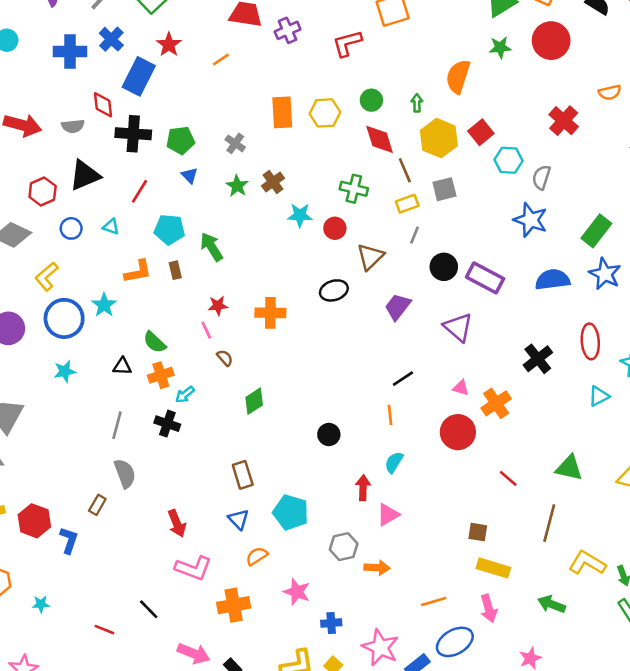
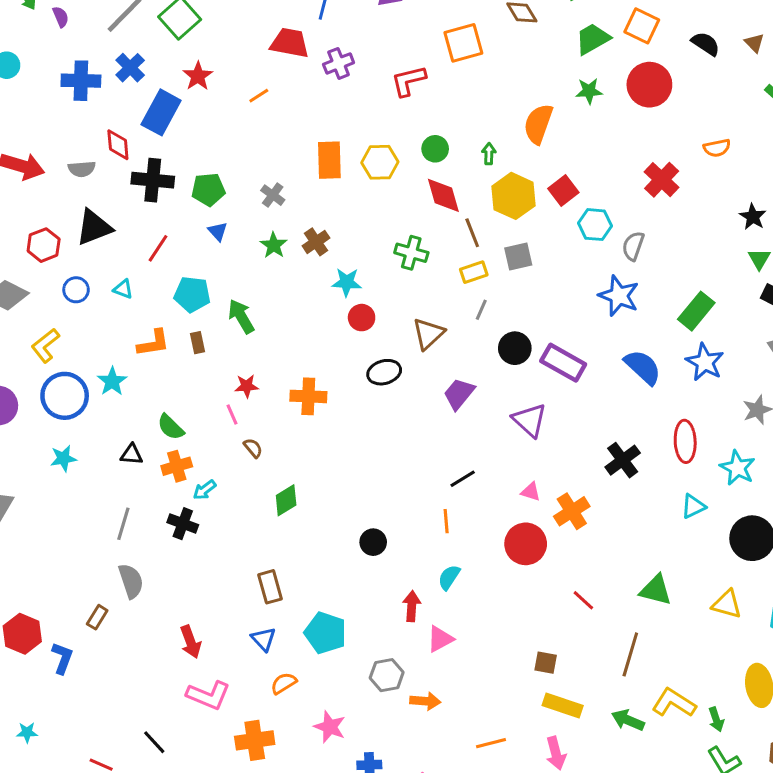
red circle: (335, 228) -> (362, 318), moved
blue semicircle: (553, 280) -> (643, 367), turned 48
green arrow: (552, 604) -> (628, 720), moved

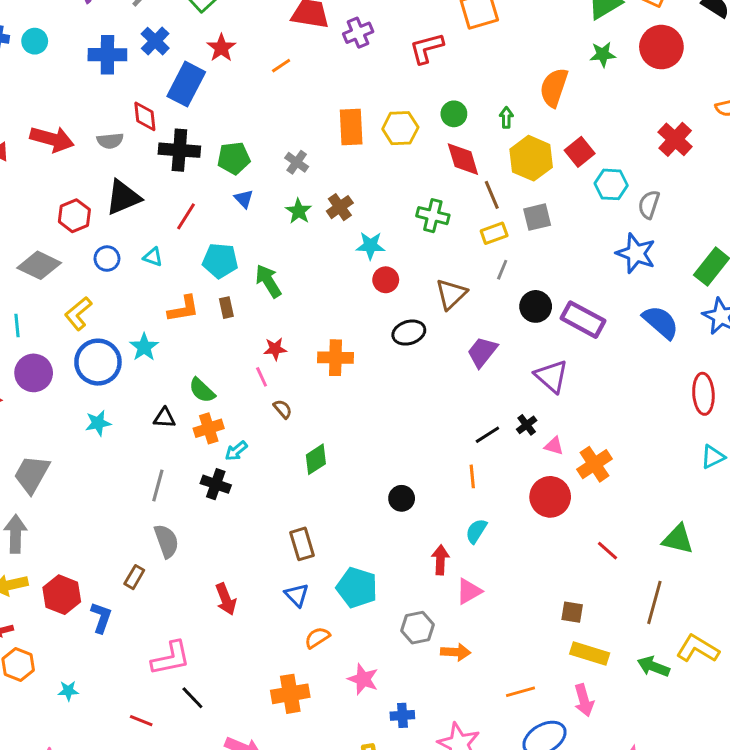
black cross: (623, 460) -> (527, 425), moved, size x0.6
pink L-shape: (208, 695) -> (171, 658), moved, turned -33

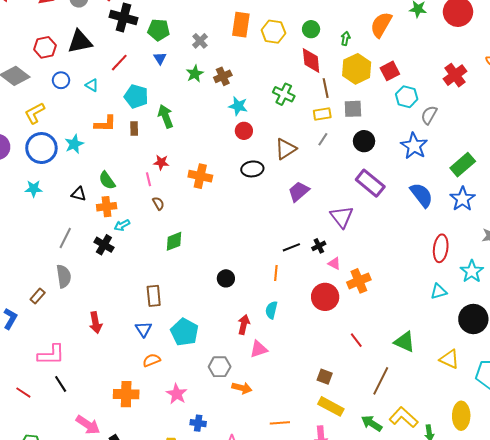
black circle: (536, 306) -> (364, 141), moved
cyan semicircle: (476, 531) -> (271, 310), turned -30

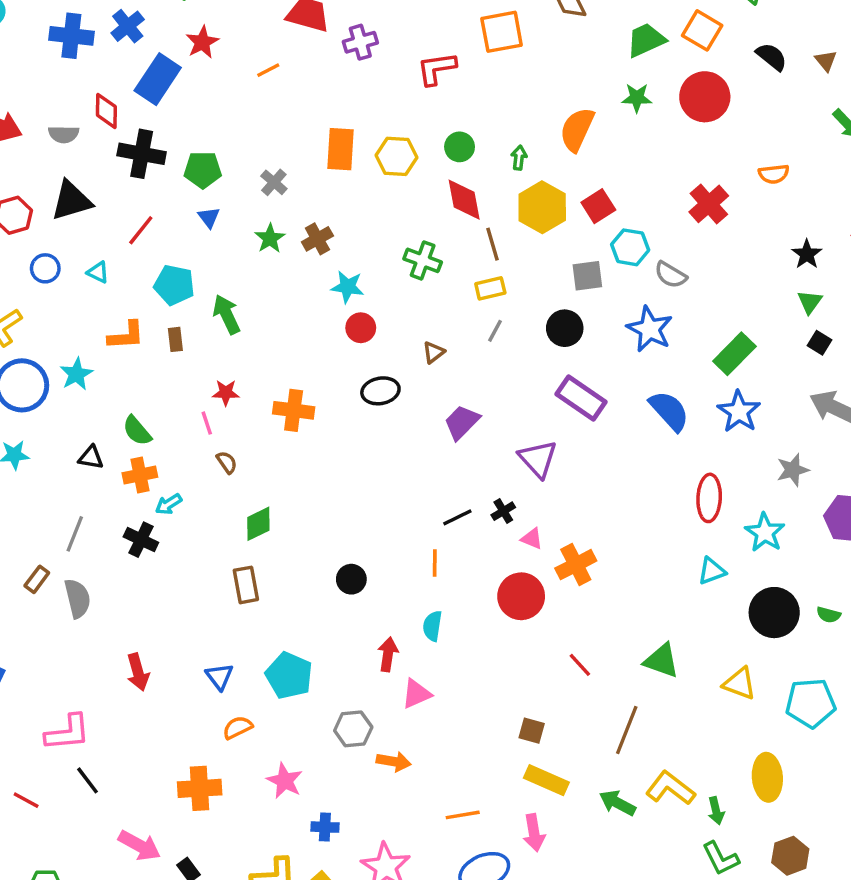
gray square: (353, 109) -> (587, 276), moved
gray semicircle: (429, 115) -> (671, 275), turned -84
brown triangle: (286, 149) -> (434, 352), size x0.6
brown rectangle: (38, 296) -> (37, 579), moved
brown rectangle: (154, 296) -> (246, 585), moved

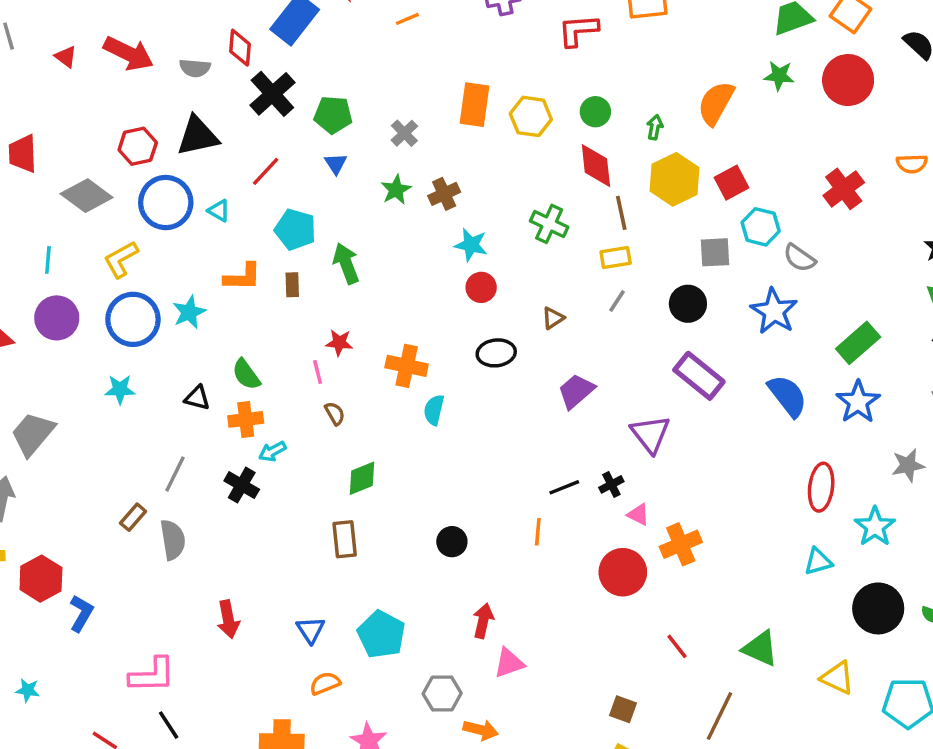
black cross: (142, 154) -> (272, 94), turned 33
blue circle: (45, 268) -> (166, 203), size x1.8
cyan semicircle: (432, 626) -> (434, 410), moved

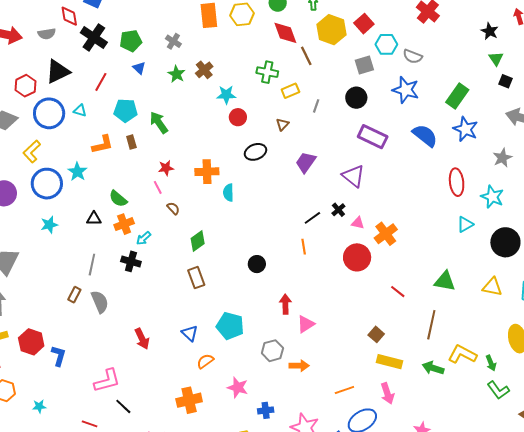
yellow rectangle: (616, 258) -> (290, 91), moved
brown square: (623, 709) -> (376, 334), turned 35

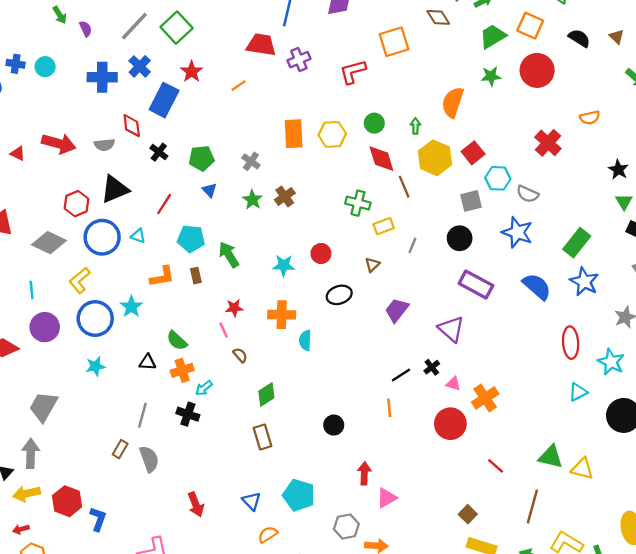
black cross: (94, 38) -> (159, 152), size x0.6
cyan star: (226, 95) -> (284, 265), moved
yellow triangle: (492, 287) -> (582, 469), moved

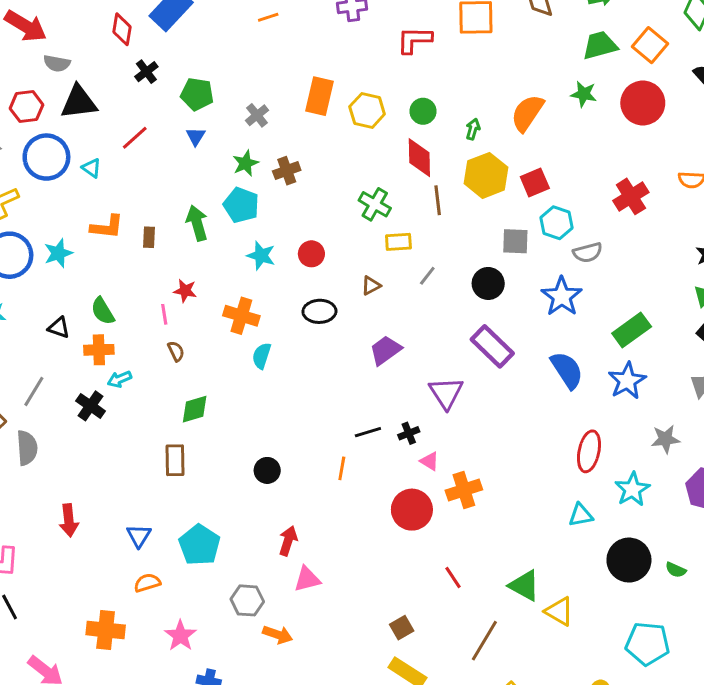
gray semicircle: (104, 145) -> (57, 63), moved
gray semicircle: (527, 194) -> (588, 252), turned -55
cyan pentagon: (191, 239) -> (241, 205), moved

